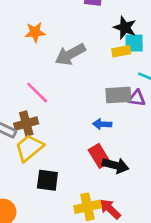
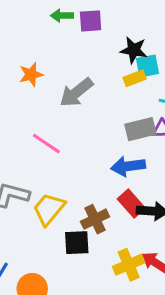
brown cross: (26, 123) -> (95, 219), moved
blue arrow: (102, 124) -> (128, 166), size x1.5

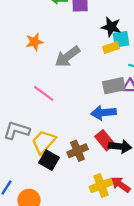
black square: (77, 243) -> (49, 160), moved, turned 30

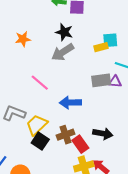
black star: (111, 27) -> (64, 32), moved
orange star: (34, 42) -> (23, 39), moved
blue arrow: (103, 113) -> (70, 103), moved
red rectangle: (105, 140) -> (80, 144), moved

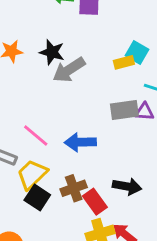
black star: (64, 32) -> (52, 52), moved
cyan square: (110, 40) -> (137, 53), turned 35
pink line: (40, 83) -> (36, 135), moved

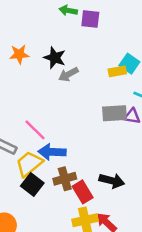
gray arrow: (69, 70) -> (68, 74), size x0.7
blue arrow: (80, 142) -> (52, 152), moved

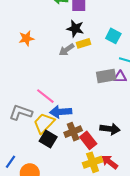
black star: (55, 58) -> (75, 29), moved
yellow rectangle: (117, 71) -> (83, 43), moved

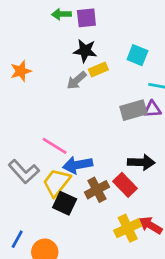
gray L-shape: (21, 113) -> (24, 172), turned -145
black arrow: (110, 129) -> (141, 162), moved
red rectangle: (88, 140) -> (125, 185), moved

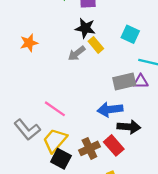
yellow rectangle: (98, 70) -> (96, 45), turned 70
blue arrow: (78, 165) -> (110, 109), moved

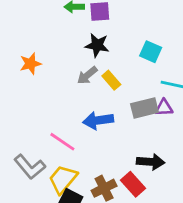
yellow rectangle: (96, 45) -> (111, 80), moved
blue arrow: (110, 109) -> (98, 120), moved

